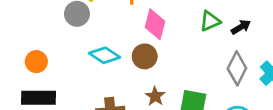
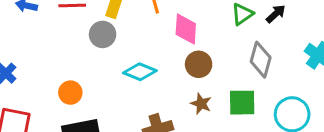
brown circle: (145, 56) -> (199, 64), moved
gray diamond: (237, 68) -> (261, 60), moved

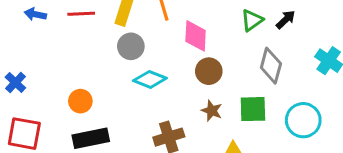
gray circle: (103, 34) -> (131, 46), moved

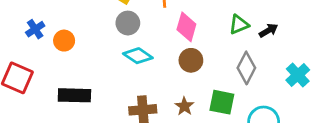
blue cross: (15, 82) -> (35, 29), moved
orange circle: (80, 101) -> (64, 41), moved
brown star: (212, 111) -> (184, 106), moved

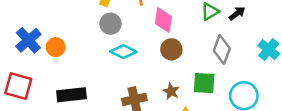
blue cross: (35, 29) -> (28, 40), size x1.5

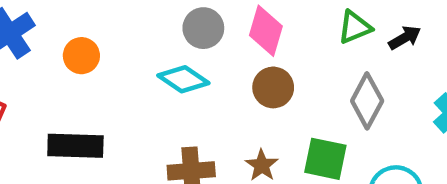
gray circle: (110, 24) -> (203, 28), moved
orange circle: (56, 47) -> (81, 56), moved

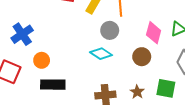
pink diamond: (266, 31) -> (154, 33), moved
orange circle: (81, 56) -> (42, 60), moved

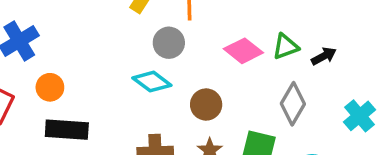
pink diamond: (154, 33) -> (243, 51), turned -70
brown circle: (142, 57) -> (206, 105), moved

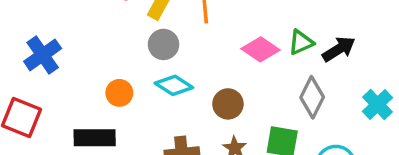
gray circle: (169, 43) -> (164, 44), moved
black arrow: (324, 56) -> (339, 49), size x1.4
orange circle: (50, 87) -> (119, 93), moved

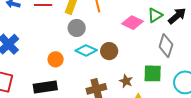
brown circle: (228, 104) -> (109, 51), moved

